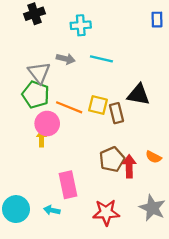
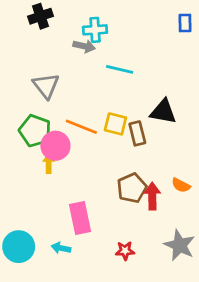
gray arrow: (66, 59) -> (84, 46), moved
green pentagon: (36, 95) -> (35, 131), moved
red star: (106, 212) -> (125, 251), size x0.6

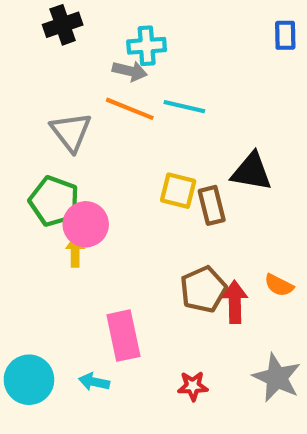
orange line: (81, 127) -> (130, 109), moved

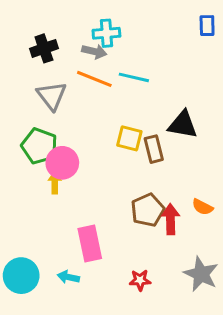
black cross: (63, 25) -> (44, 48), moved

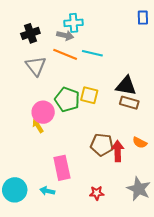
green pentagon: (39, 146) -> (67, 100), moved
brown rectangle: (154, 149) -> (129, 103), moved, turned -60
yellow arrow: (55, 183) -> (38, 126), turned -32
brown pentagon: (148, 210) -> (102, 145), turned 30

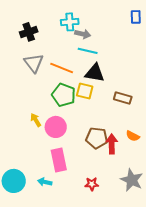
gray arrow: (65, 35) -> (83, 34), moved
orange line: (65, 54) -> (62, 68), moved
black triangle: (126, 86) -> (95, 73), moved
pink circle: (43, 112) -> (56, 127), moved

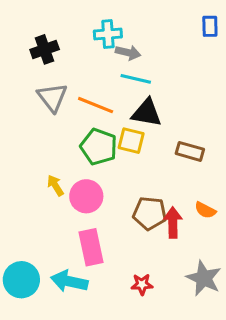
cyan arrow: (45, 182) -> (69, 281), size x1.6

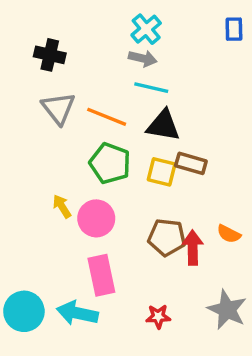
cyan cross: (108, 34) -> (146, 29), moved, turned -36
black cross: (45, 49) -> (50, 55), turned 32
yellow square: (131, 141) -> (162, 172), moved
brown rectangle: (190, 151) -> (191, 163), moved

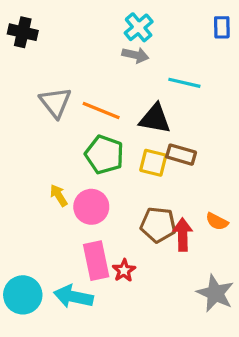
black cross: (50, 55) -> (23, 32), moved
cyan line: (151, 88) -> (184, 83), moved
red star: (158, 316) -> (124, 270), moved, turned -30

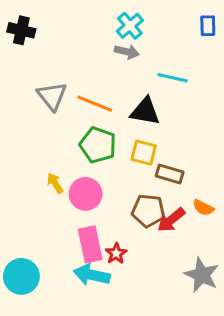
brown rectangle: (181, 155) -> (170, 174), moved
red arrow: (183, 235) -> (171, 220), turned -128
cyan arrow: (73, 297) -> (92, 275), moved

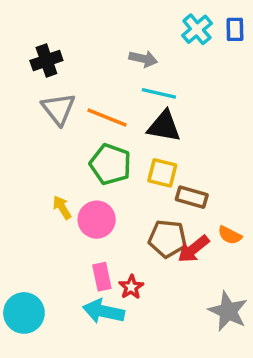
cyan cross: (130, 26) -> (197, 29), moved
black cross: (21, 30) -> (46, 60), moved, turned -32
cyan line: (173, 78) -> (159, 93), moved
pink rectangle: (90, 244) -> (102, 277), size x0.7

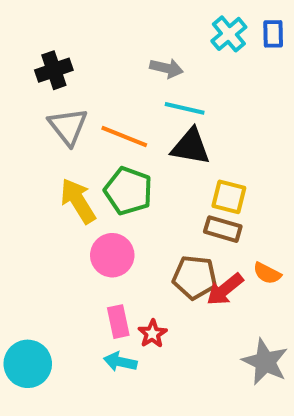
yellow square: (162, 173) -> (229, 197), moved
yellow arrow: (62, 207) -> (78, 201), moved, size x1.6
cyan arrow: (104, 311) -> (120, 362), size x0.7

